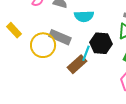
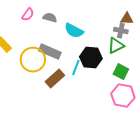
cyan semicircle: (84, 16) -> (74, 31), turned 30
brown rectangle: (77, 64) -> (55, 79), moved

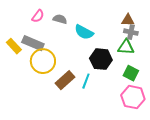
brown triangle: (127, 19) -> (128, 20), moved
green triangle: (116, 46) -> (126, 47), turned 30
gray rectangle: (50, 52) -> (33, 43), moved
cyan line: (76, 68) -> (86, 81), moved

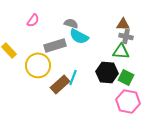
gray semicircle: (60, 19) -> (71, 23), moved
gray rectangle: (33, 43) -> (55, 45), moved, turned -40
black hexagon: (101, 59) -> (107, 72), moved
cyan line: (86, 81) -> (73, 77), moved

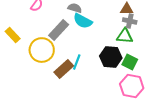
gray rectangle: (55, 45) -> (59, 30), turned -30

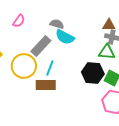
cyan line: (77, 62) -> (50, 68), moved
brown rectangle: (64, 69) -> (46, 85), turned 42

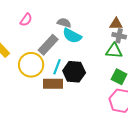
black hexagon: (93, 73) -> (74, 72), moved

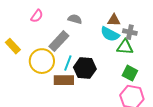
brown triangle: (116, 24) -> (114, 20), moved
cyan semicircle: (72, 36) -> (110, 34), moved

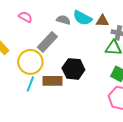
pink semicircle: (37, 16) -> (25, 17), turned -96
cyan semicircle: (110, 34) -> (82, 18), moved
cyan line: (68, 63) -> (30, 84), moved

